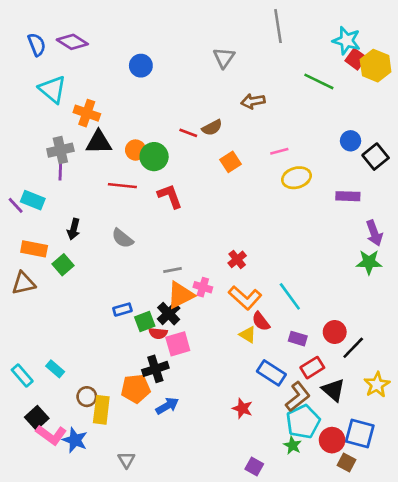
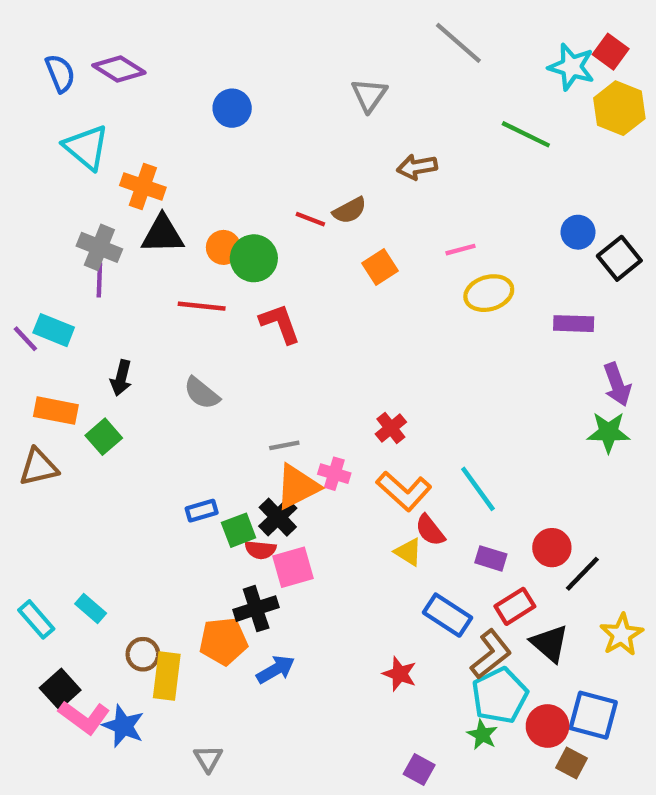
gray line: (278, 26) -> (458, 43), turned -40
red square: (356, 59) -> (611, 52), moved
gray cross: (60, 150) -> (99, 247), turned 35

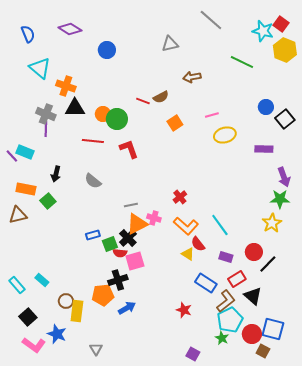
purple diamond: (119, 69) -> (70, 29), moved
gray triangle: (369, 95) -> (170, 44), turned 42
yellow star: (621, 635) -> (272, 223), moved
pink L-shape: (84, 717) -> (34, 345), moved

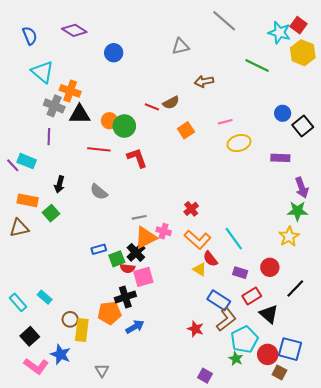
gray cross: (46, 114) -> (54, 106), moved
black line: (268, 264) -> (295, 289), moved
brown L-shape: (226, 301) -> (226, 319), moved

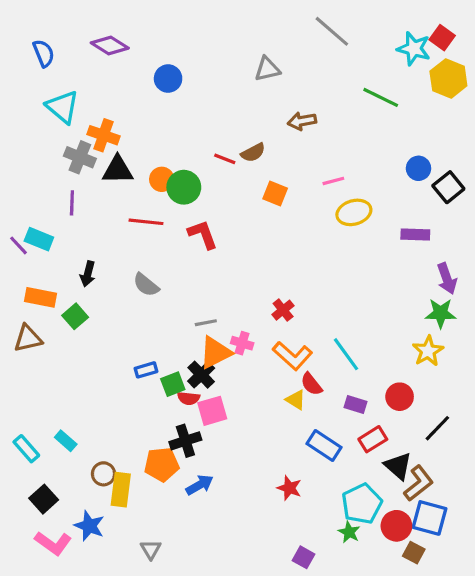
orange square: (186, 130) -> (275, 194), turned -35
brown L-shape: (226, 319) -> (418, 483), moved

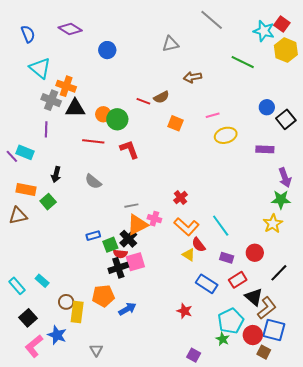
black cross: (185, 441) -> (118, 268), moved
pink L-shape: (53, 543) -> (34, 346), turned 105

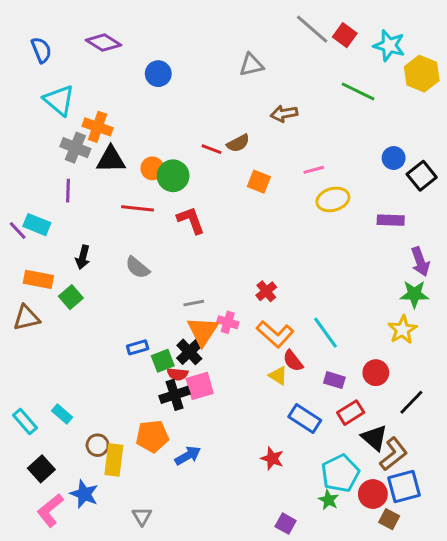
red square: (282, 24) -> (345, 35), moved
orange triangle: (137, 225) -> (203, 331), turned -30
blue square: (274, 330) -> (404, 487), turned -30

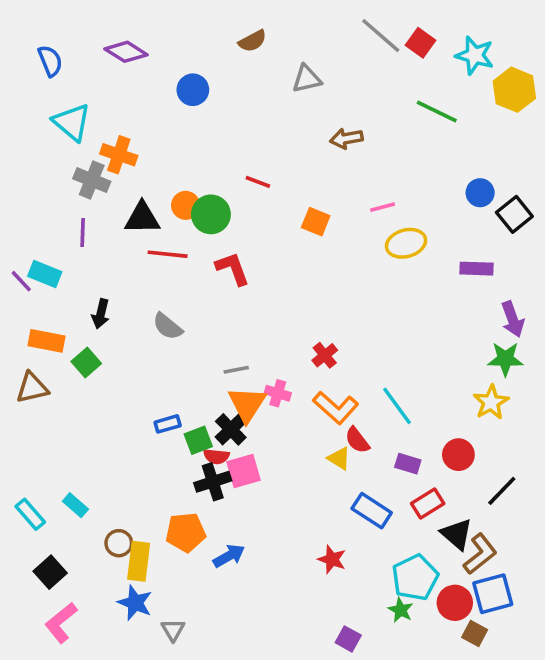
brown semicircle: (238, 143) -> (252, 41), moved
black triangle: (111, 159) -> (142, 218), moved
blue star: (84, 494) -> (135, 603), moved

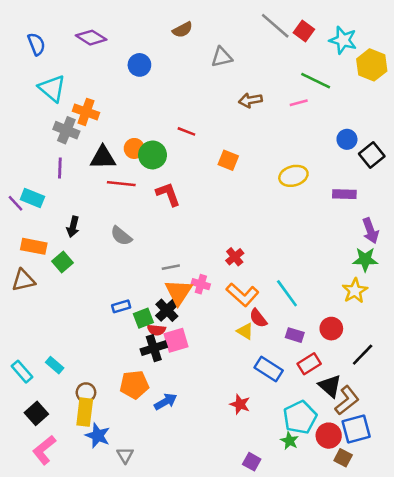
pink line: (383, 207) -> (299, 103), moved
yellow rectangle: (139, 561) -> (85, 412), moved

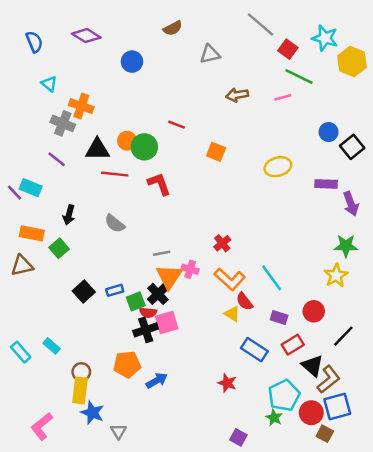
red square: (304, 31) -> (288, 49), moved
cyan triangle: (52, 88) -> (49, 84), size x0.6
purple line: (60, 168) -> (57, 159), turned -54
purple arrow: (370, 231) -> (351, 204), moved
black square: (36, 413) -> (84, 292), moved

